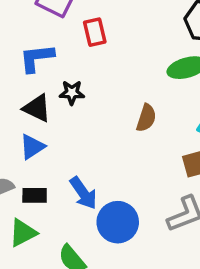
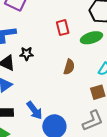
red rectangle: (95, 32) -> (63, 28), moved

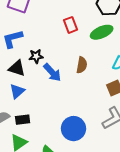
blue arrow: (35, 110) -> (52, 72), moved

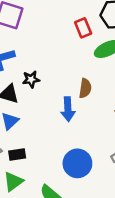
red rectangle: (70, 25) -> (83, 28), moved
blue arrow: (52, 72) -> (68, 109), moved, turned 42

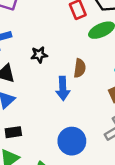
black star: (31, 79) -> (39, 55), moved

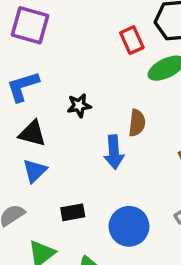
black rectangle: (13, 132) -> (73, 212), moved

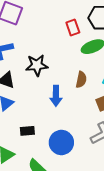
black star: (79, 105) -> (37, 65), size x1.5
brown semicircle: (137, 123) -> (81, 80), moved

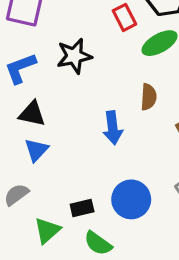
black star: (37, 65) -> (74, 56), moved
black rectangle: (27, 131) -> (82, 208), moved

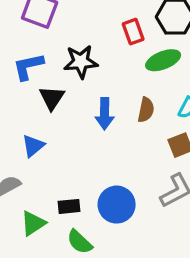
black triangle: (32, 114) -> (52, 98), moved, turned 44
blue arrow: (113, 128) -> (105, 114), moved

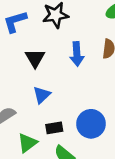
black triangle: (52, 98) -> (35, 58), moved
blue triangle: (33, 146) -> (42, 95), moved

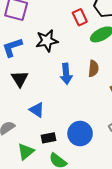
black triangle: (35, 58) -> (20, 79), moved
blue triangle: (42, 95) -> (37, 110), turned -42

